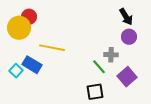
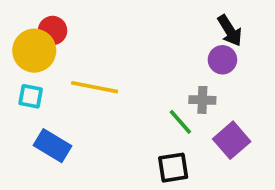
purple circle: (129, 37) -> (222, 60), moved
blue rectangle: (32, 65) -> (53, 146), moved
cyan square: (16, 71) -> (31, 96), moved, turned -32

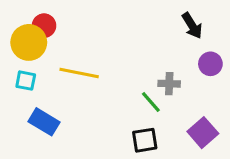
purple circle: (222, 60) -> (210, 64), moved
purple square: (232, 140) -> (203, 133), moved

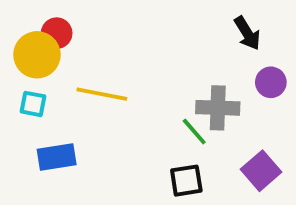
gray cross: (169, 84) -> (218, 108), size x1.5
blue rectangle: (44, 122) -> (57, 157), turned -40

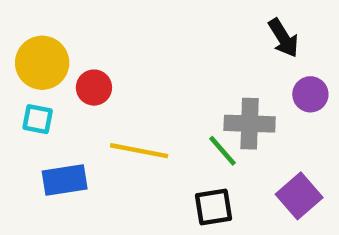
red circle: (57, 33) -> (94, 88), moved
yellow line: (102, 94) -> (139, 151), moved

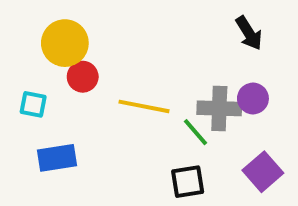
yellow circle: (42, 63) -> (65, 43), moved
purple circle: (310, 94) -> (253, 98), moved
yellow line: (139, 151) -> (144, 106), moved

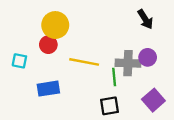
yellow circle: (65, 43) -> (55, 25), moved
green line: (196, 132) -> (114, 77), turned 36
blue rectangle: (57, 158) -> (48, 89), moved

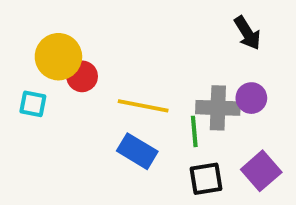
yellow circle: (55, 25) -> (58, 57), moved
blue rectangle: (48, 89) -> (137, 151), moved, turned 40
black square: (110, 106) -> (206, 179), moved

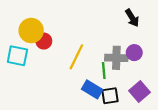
cyan square: (33, 104) -> (17, 56), size x1.5
yellow line: (143, 106) -> (76, 57), turned -75
blue rectangle: (137, 151) -> (92, 89), moved

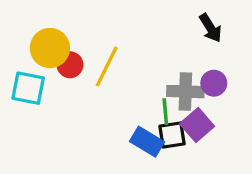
yellow line: (76, 57) -> (107, 66), moved
purple square: (139, 92) -> (197, 125), moved
black square: (110, 96) -> (172, 135), moved

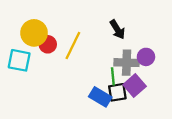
black arrow: (210, 28) -> (117, 29), moved

